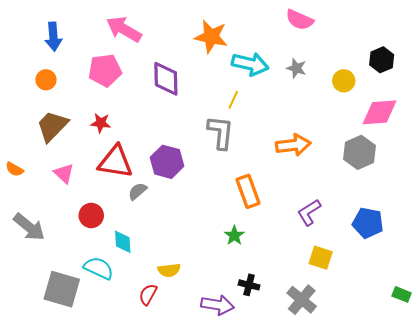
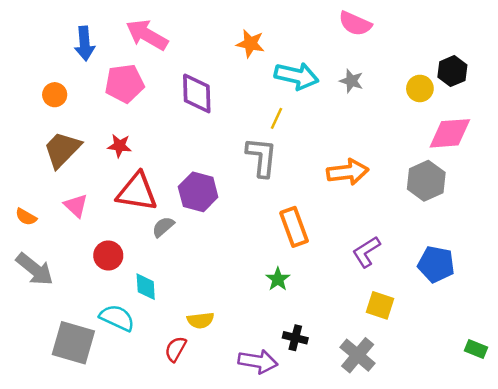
blue arrow: (53, 37) -> (85, 44), moved
orange star: (211, 37) -> (250, 44), size x0.7
yellow circle: (344, 81) -> (420, 88), moved
orange semicircle: (14, 169) -> (26, 217), moved

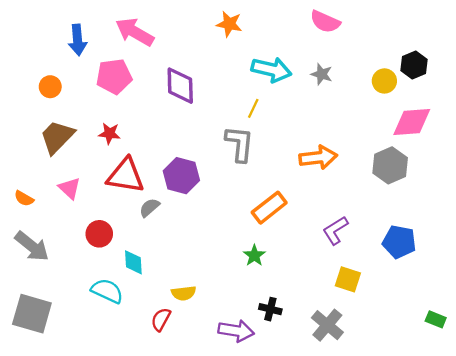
orange star: (250, 44) -> (229, 24), moved
orange rectangle: (294, 227) -> (269, 208), turned 72
gray square: (73, 343) -> (32, 314), moved

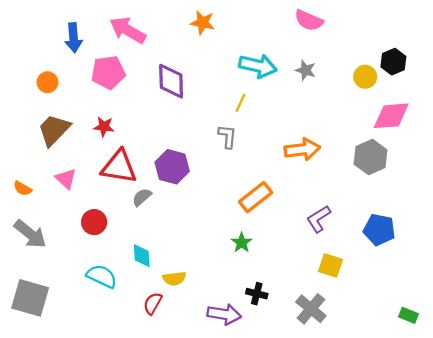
orange star: (229, 24) -> (203, 23), moved
gray L-shape: (240, 144) -> (227, 136), size x0.7
cyan diamond: (133, 262) -> (142, 256), moved
green rectangle: (436, 319) -> (409, 315), moved

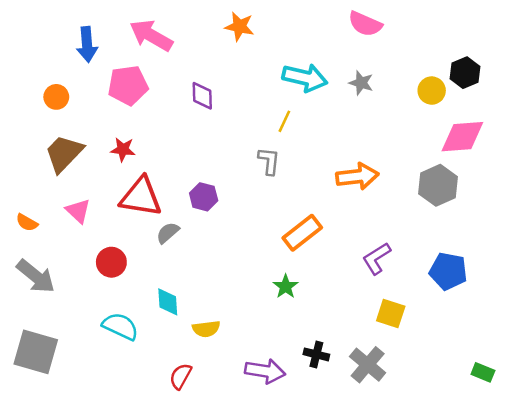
purple diamond: (171, 81) -> (202, 96), size x0.7
purple hexagon: (172, 167) -> (204, 197), size x0.7
black cross: (257, 294) -> (316, 354), moved
red semicircle: (153, 303) -> (181, 376), moved

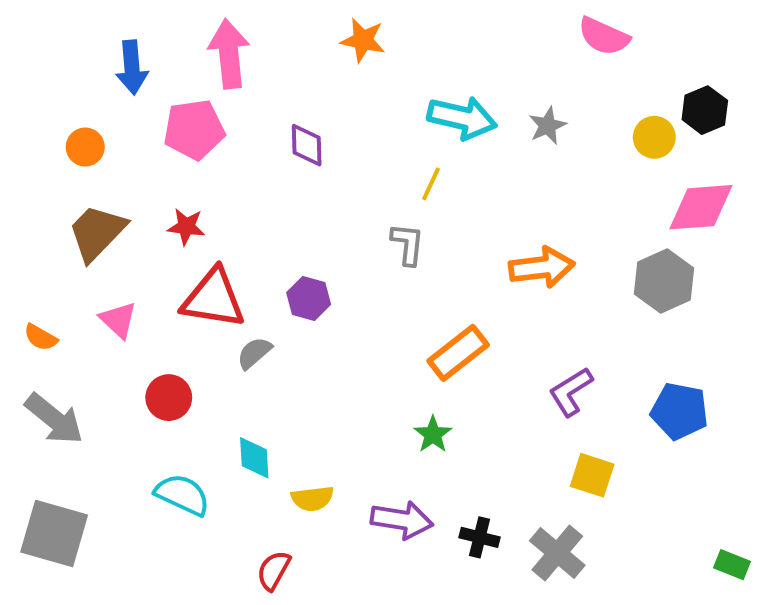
pink semicircle: (365, 24) -> (604, 36), moved
pink arrow: (151, 35) -> (229, 54), turned 54
gray star: (361, 83) -> (547, 126), turned 30
purple arrow: (265, 371) -> (402, 520), moved

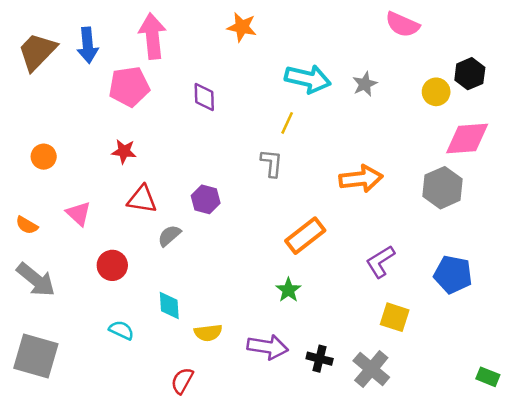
orange circle: (85, 147) -> (44, 157), moved
brown trapezoid: (97, 232) -> (37, 52), moved
red triangle: (213, 298) -> (142, 199), size x0.7
cyan semicircle: (182, 495) -> (121, 330), size x0.7

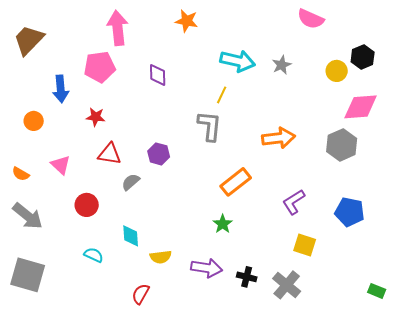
blue arrow: (88, 45) -> (61, 89), moved
gray L-shape: (272, 163) -> (210, 126), size x1.4

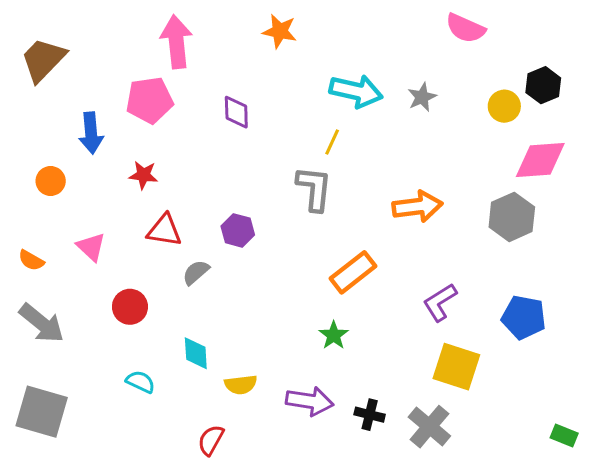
yellow square: (305, 245) -> (456, 367), size x1.4

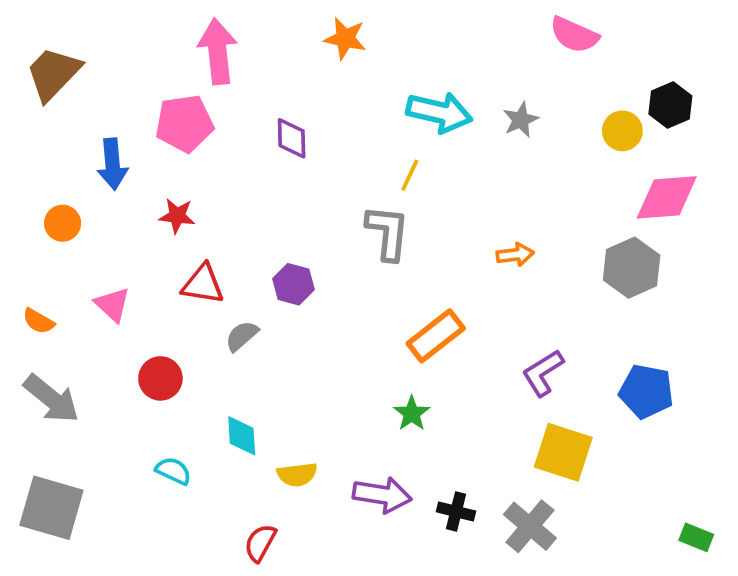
orange arrow: (417, 206) -> (515, 255), size x0.6

